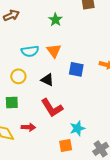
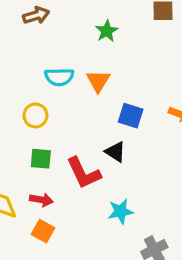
black triangle: (47, 80) -> (115, 152), moved
green square: (12, 102) -> (41, 159), moved
orange square: (66, 146) -> (43, 231), moved, turned 32

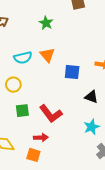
black triangle: (115, 152) -> (91, 97), moved
red arrow: (41, 200) -> (41, 138), moved
cyan star: (121, 211) -> (92, 127), moved

